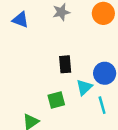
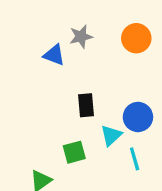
blue triangle: (21, 20) -> (54, 55), moved

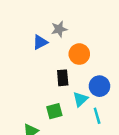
orange circle: (136, 38) -> (79, 54), moved
blue triangle: (54, 55) -> (40, 42), turned -49

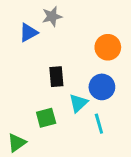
orange circle: (79, 54) -> (108, 47), moved

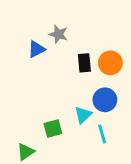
gray star: (52, 16) -> (58, 34), turned 30
black rectangle: (56, 77) -> (84, 63), moved

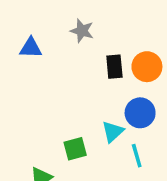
blue triangle: (37, 49) -> (31, 48), moved, turned 30

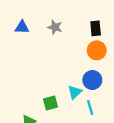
blue triangle: (31, 48) -> (22, 27), moved
black rectangle: (114, 67) -> (96, 28), moved

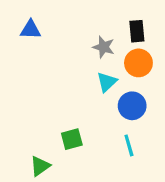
gray star: (55, 27) -> (104, 47), moved
cyan triangle: (75, 92) -> (107, 82), moved

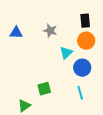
blue triangle: (31, 30) -> (16, 33), moved
gray star: (104, 47) -> (50, 31), moved

